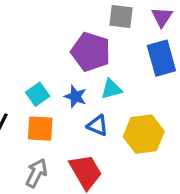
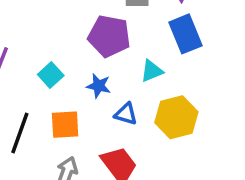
cyan triangle: (111, 89) -> (152, 71), moved
cyan square: (38, 94) -> (51, 75), moved

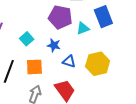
cyan triangle: (152, 71) -> (83, 28), moved

